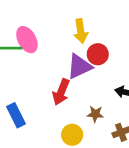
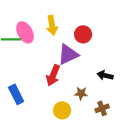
yellow arrow: (81, 31) -> (52, 25), moved
red circle: (98, 54) -> (83, 34), moved

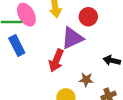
blue rectangle: (16, 94) -> (17, 46), moved

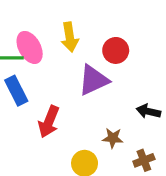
red arrow: (56, 60) -> (49, 122), moved

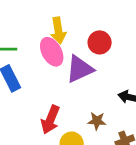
pink ellipse: (30, 47) -> (52, 52), moved
red arrow: (49, 122) -> (50, 120), moved

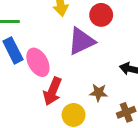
pink ellipse: (52, 52) -> (38, 62), moved

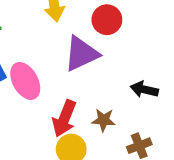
red arrow: (52, 91) -> (64, 118), moved

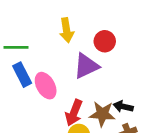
black arrow: (144, 89) -> (123, 107), moved
brown star: (104, 120) -> (102, 114), size x1.5

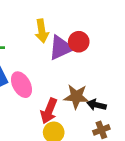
purple triangle: (86, 66) -> (61, 48), moved
brown star: (102, 114) -> (76, 97), moved

